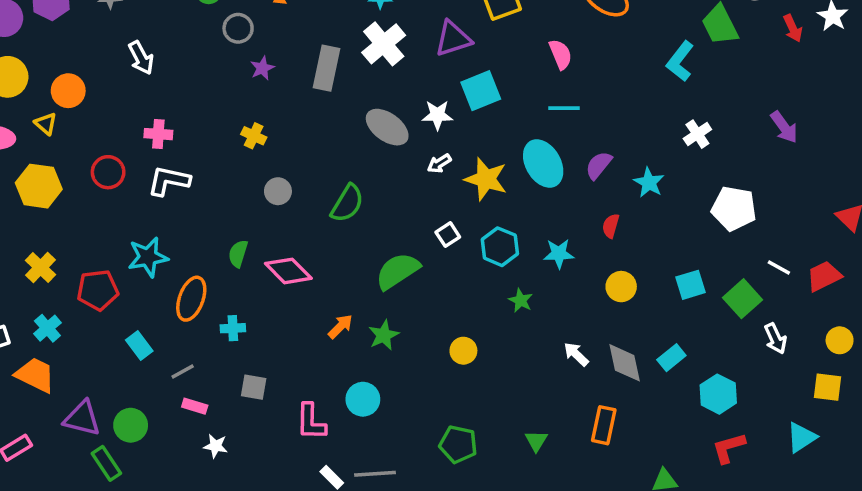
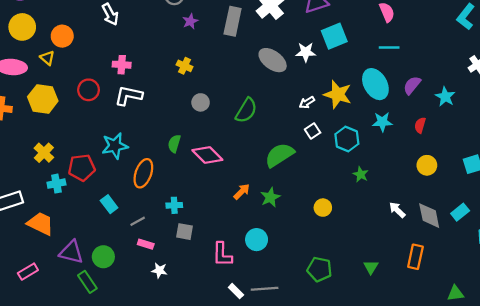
white arrow: (439, 163) -> (307, 102), moved
cyan star: (559, 254) -> (382, 122), moved
cyan cross: (47, 328) -> (56, 184), moved, turned 30
cyan cross: (233, 328) -> (174, 205), moved

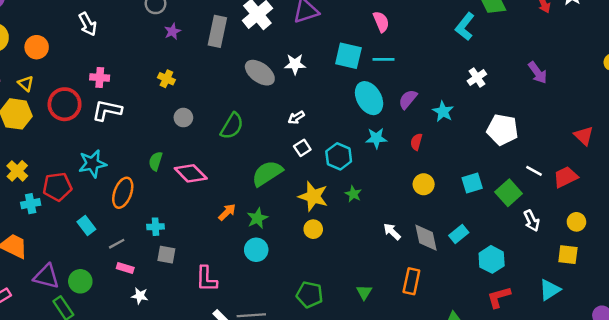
cyan square: (334, 36) -> (348, 56), moved, turned 35
yellow triangle: (47, 58) -> (26, 84), moved
red circle: (89, 90) -> (65, 104), size x1.4
yellow star: (338, 94) -> (313, 196), moved
cyan circle: (257, 240) -> (256, 250), moved

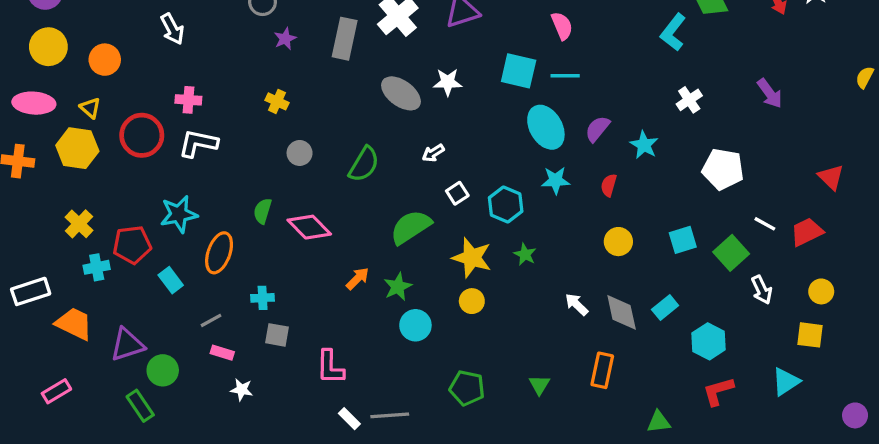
white arrow: (296, 118) -> (433, 153), moved
cyan rectangle: (86, 225) -> (171, 280), moved
cyan circle: (256, 250) -> (415, 325), moved
purple triangle: (46, 276) -> (127, 345), moved, turned -32

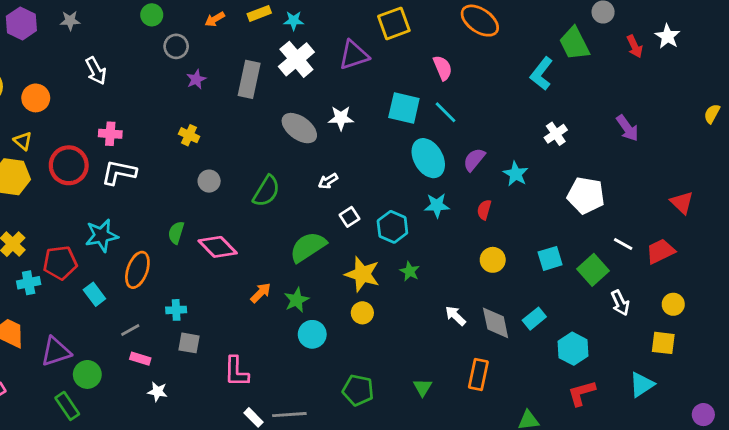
cyan line: (565, 76) -> (445, 112), turned 45

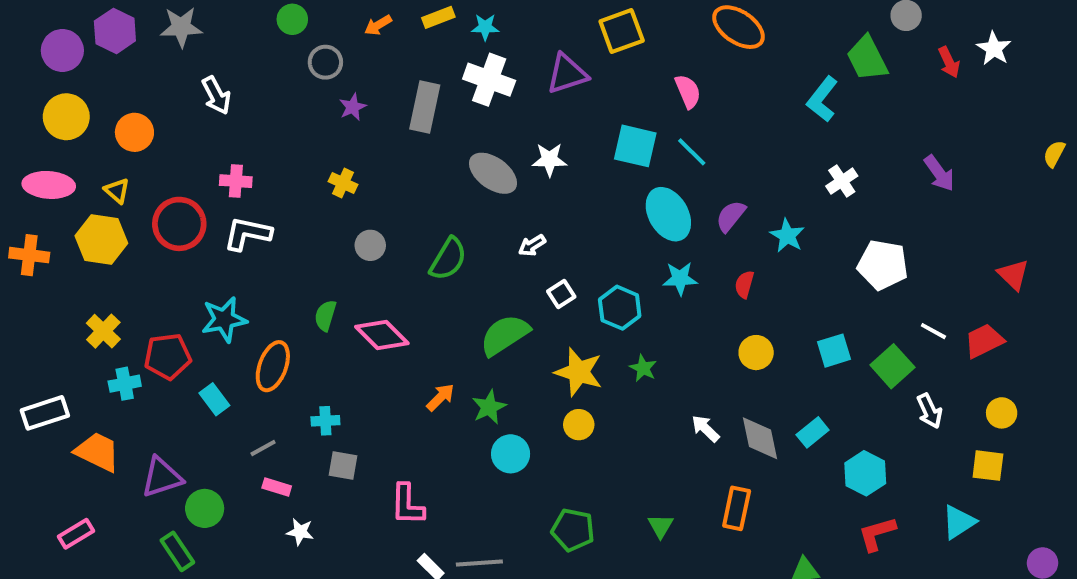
gray star: (70, 21) -> (181, 27), size x1.5
white cross: (296, 59) -> (489, 80), turned -30

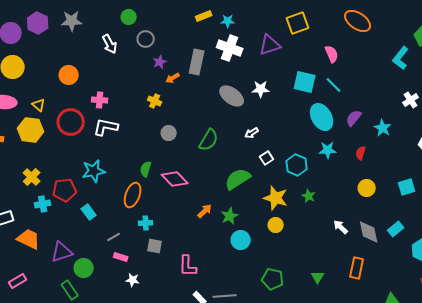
orange arrow: (378, 25) -> (173, 78), moved
white arrow: (216, 95) -> (110, 44), moved
orange circle: (134, 132) -> (69, 75), moved
orange ellipse: (273, 366) -> (133, 195), moved

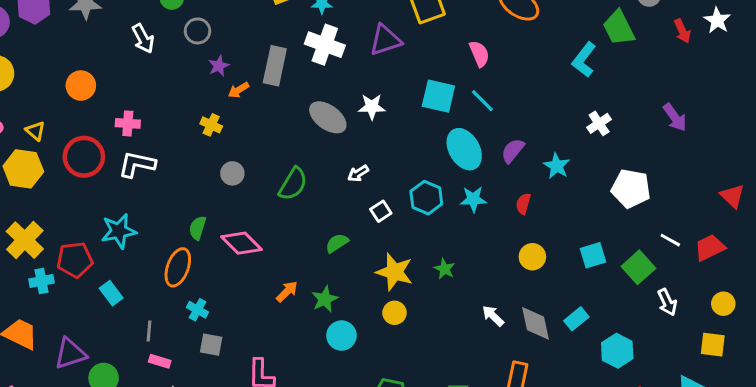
cyan hexagon: (297, 165) -> (426, 198), moved
yellow cross: (32, 177) -> (25, 240), size x1.4
green semicircle: (238, 179) -> (337, 243), size x0.6
cyan cross: (146, 223) -> (198, 310), turned 32
gray line: (114, 237) -> (149, 331), turned -56

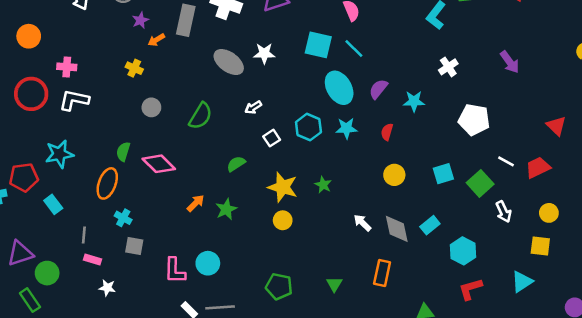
cyan star: (557, 166) -> (414, 101), turned -30
cyan circle: (341, 336) -> (208, 263), moved

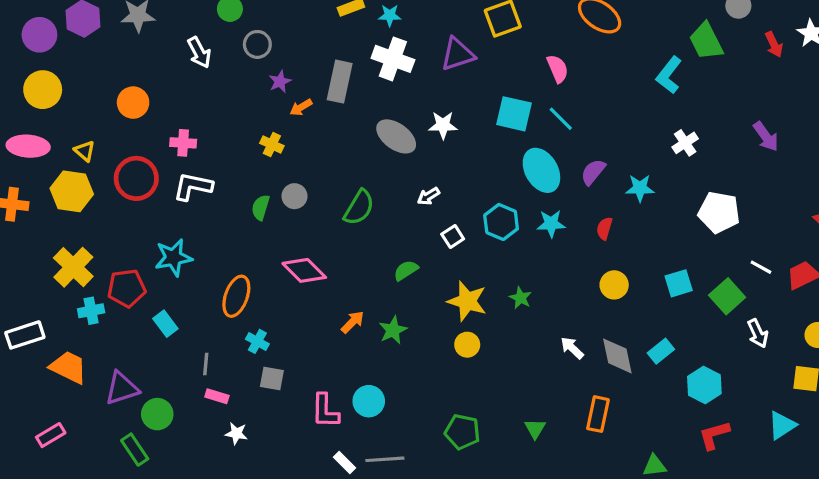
green semicircle: (123, 152) -> (261, 207), moved

